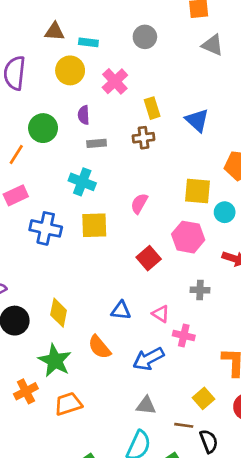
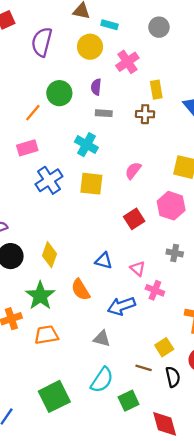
blue cross: (46, 228) -> (49, 180), turned 36
gray triangle: (146, 405) -> (102, 339), moved
black semicircle: (209, 441) -> (173, 377), moved

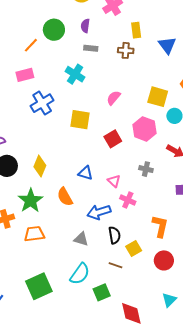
yellow square: (91, 184) -> (80, 120), moved
black semicircle: (173, 377) -> (114, 235), moved

